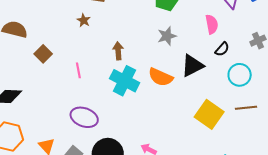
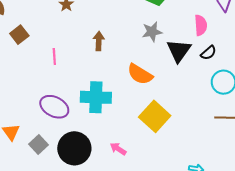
black triangle: (192, 66) -> (179, 51), moved, turned -35
cyan cross: (125, 81) -> (96, 97), moved, turned -32
yellow square: (209, 114) -> (155, 116), moved

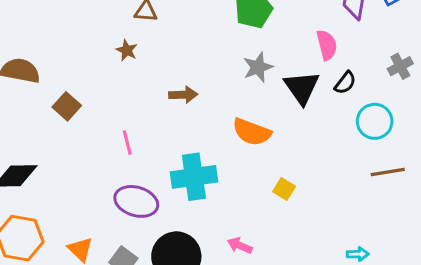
brown arrow: (99, 41) -> (183, 95), turned 96
pink line: (54, 57) -> (127, 143), moved
yellow square: (155, 116) -> (284, 189), size x0.5

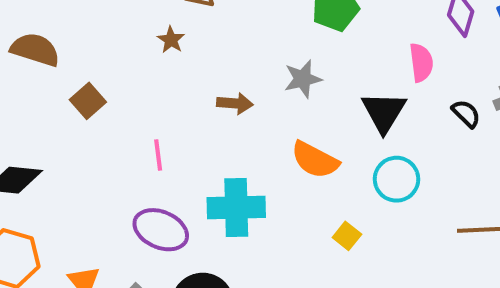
gray star: (258, 67) -> (303, 79), moved
black semicircle: (345, 83) -> (466, 114), moved, turned -90
cyan circle: (375, 121) -> (397, 179), moved

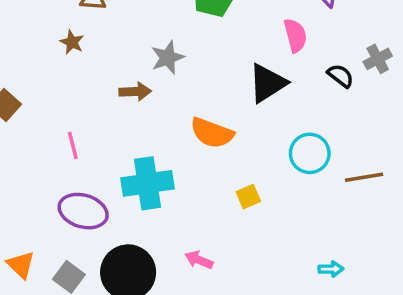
gray star: (303, 79) -> (168, 58), moved
black triangle: (384, 112) -> (268, 83), turned 33
cyan circle: (397, 179) -> (310, 153), moved
yellow square: (347, 236) -> (248, 197), turned 35

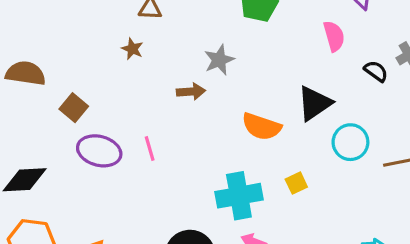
black triangle: (268, 83) -> (314, 103), moved
pink line: (73, 145) -> (150, 148), moved
cyan cross: (148, 183) -> (239, 196), moved
purple ellipse: (83, 211) -> (99, 151), moved

